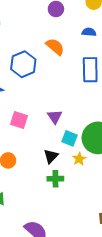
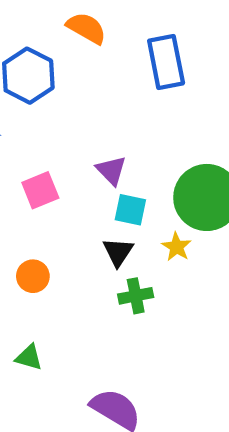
pink square: (19, 120) -> (40, 190), turned -30
cyan square: (69, 138) -> (130, 210), moved

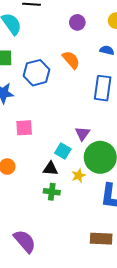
purple triangle: (111, 170) -> (82, 134), moved
black triangle: (118, 252) -> (51, 169), turned 42

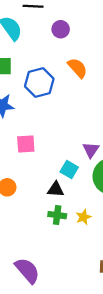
purple circle: (77, 22) -> (61, 29), moved
yellow star: (78, 175) -> (83, 217), moved

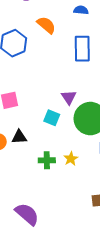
black triangle: (56, 189) -> (19, 137), moved

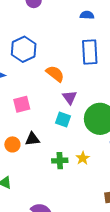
orange semicircle: (46, 25) -> (55, 74), moved
purple triangle: (69, 97) -> (70, 97), moved

